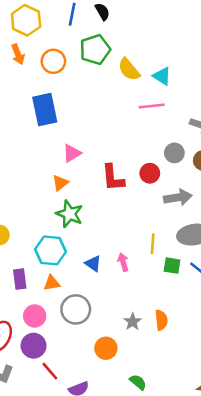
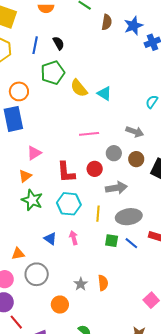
orange circle: (53, 61) -> (19, 91), moved
pink line: (152, 106) -> (89, 134), moved
yellow line: (153, 244) -> (98, 214), moved
cyan hexagon: (51, 250) -> (69, 204), moved

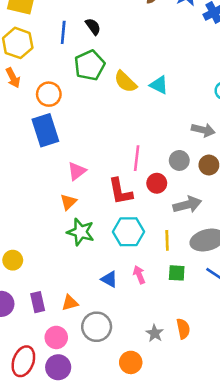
pink line: (89, 134) -> (137, 158), moved, turned -72
green square: (112, 241) -> (177, 273), moved

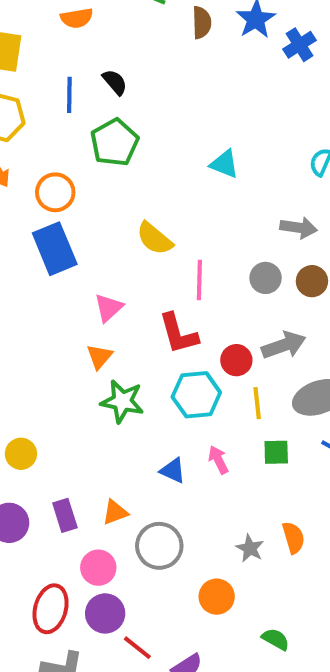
yellow semicircle: (125, 82) -> (155, 239), moved
red circle: (157, 183) -> (236, 360), moved

